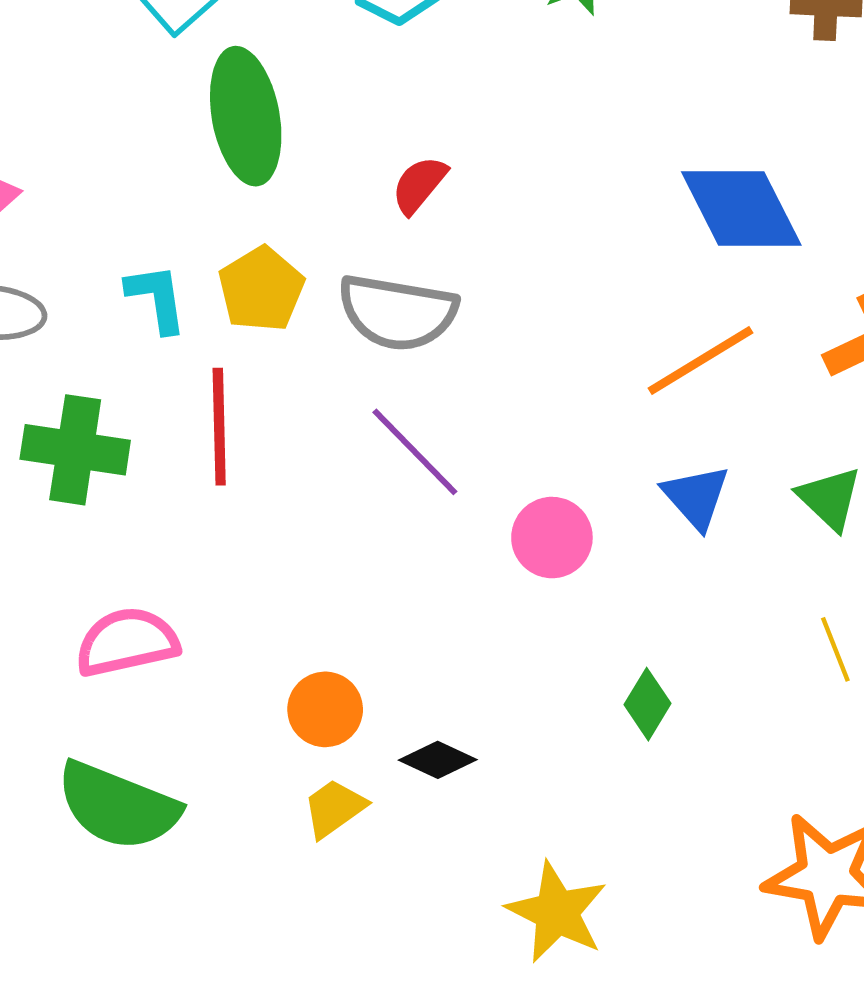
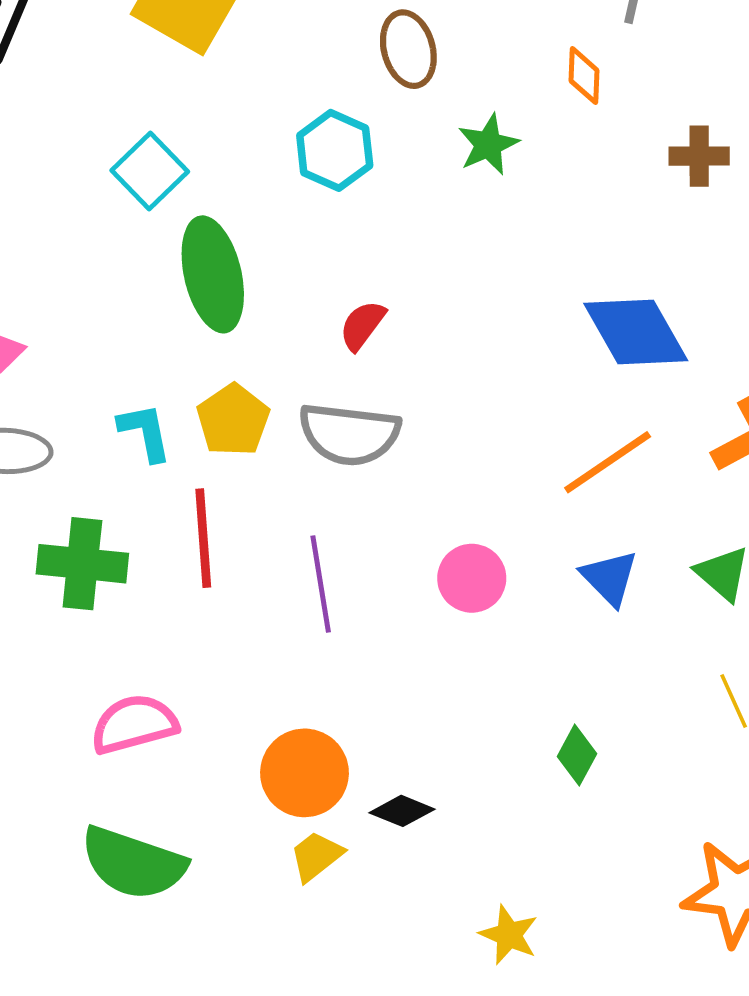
purple line: (415, 452) -> (321, 584), moved, turned 38
pink circle: (552, 538) -> (472, 578), moved
orange circle: (325, 709) -> (305, 773), size x1.4
yellow star: (557, 912) -> (509, 935), size x0.7

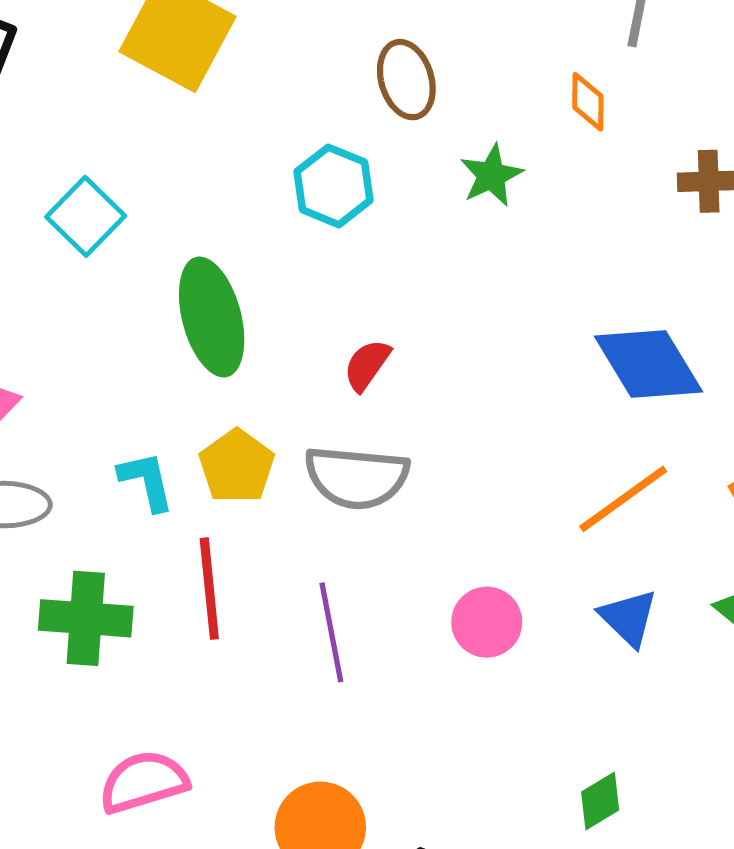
cyan square: (150, 171) -> (86, 216), moved
green diamond: (577, 755) -> (600, 801), turned 32

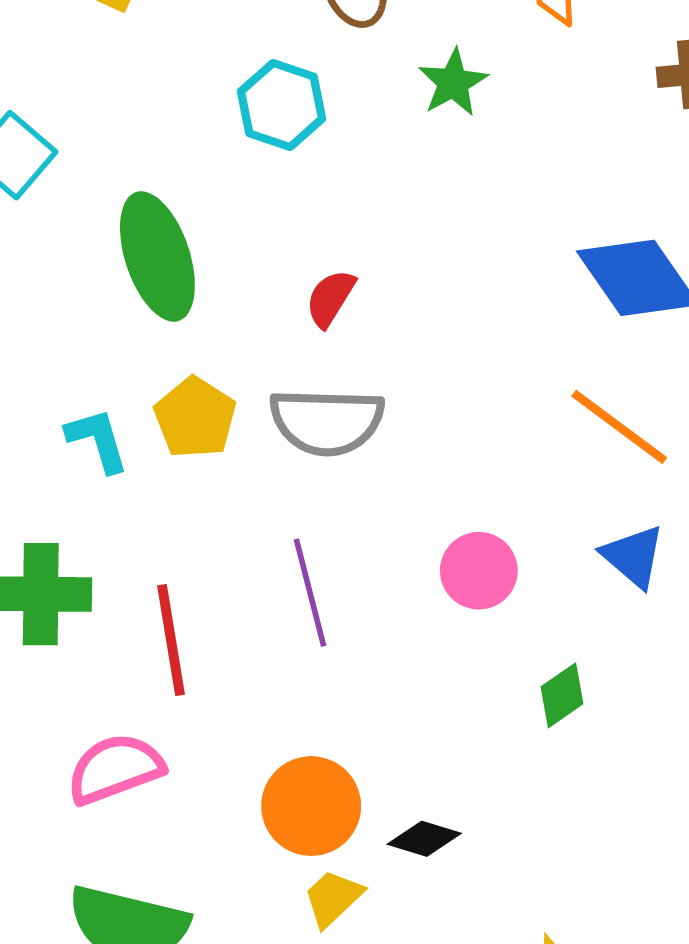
orange line: (623, 499) -> (619, 427), turned 76
red line: (209, 589) -> (171, 640), moved
green diamond: (600, 801) -> (562, 695), moved

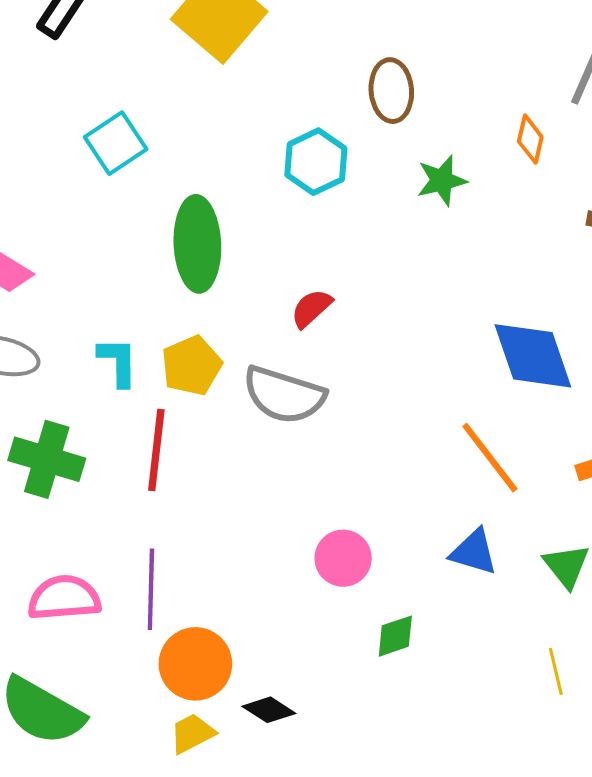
blue triangle: (633, 556) -> (474, 552), turned -40
pink circle: (479, 571) -> (343, 558), moved
purple line: (310, 593) -> (151, 589), moved
red line: (171, 640) -> (156, 450), moved

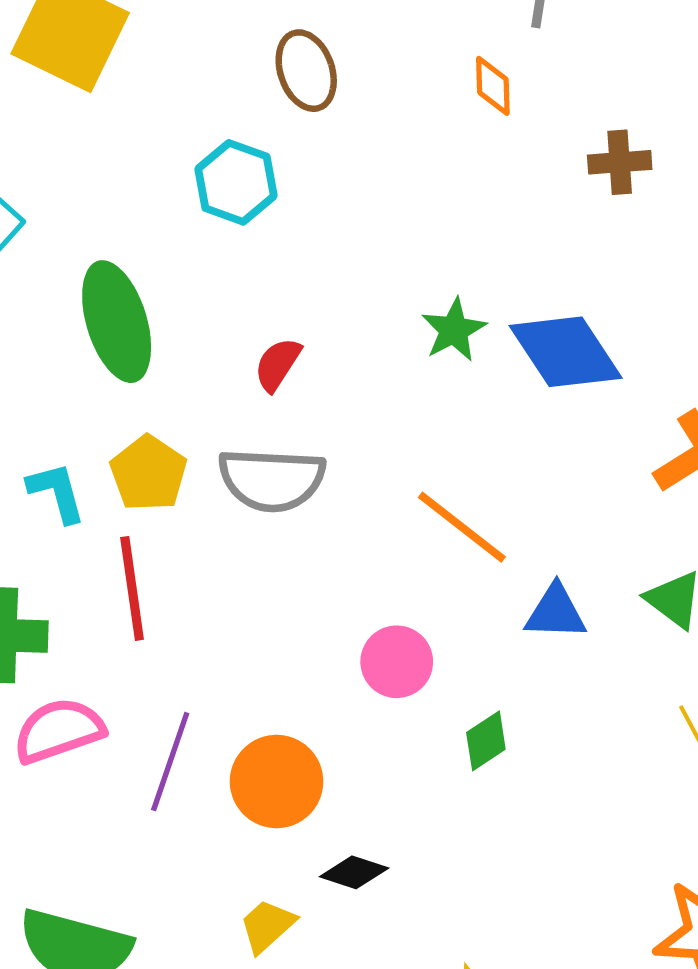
green star: (442, 180) -> (454, 330), moved
orange line: (490, 458) -> (462, 527), moved
purple line: (151, 589) -> (170, 762), turned 32
pink semicircle: (64, 598) -> (59, 730), moved
orange circle: (195, 664) -> (277, 782), moved

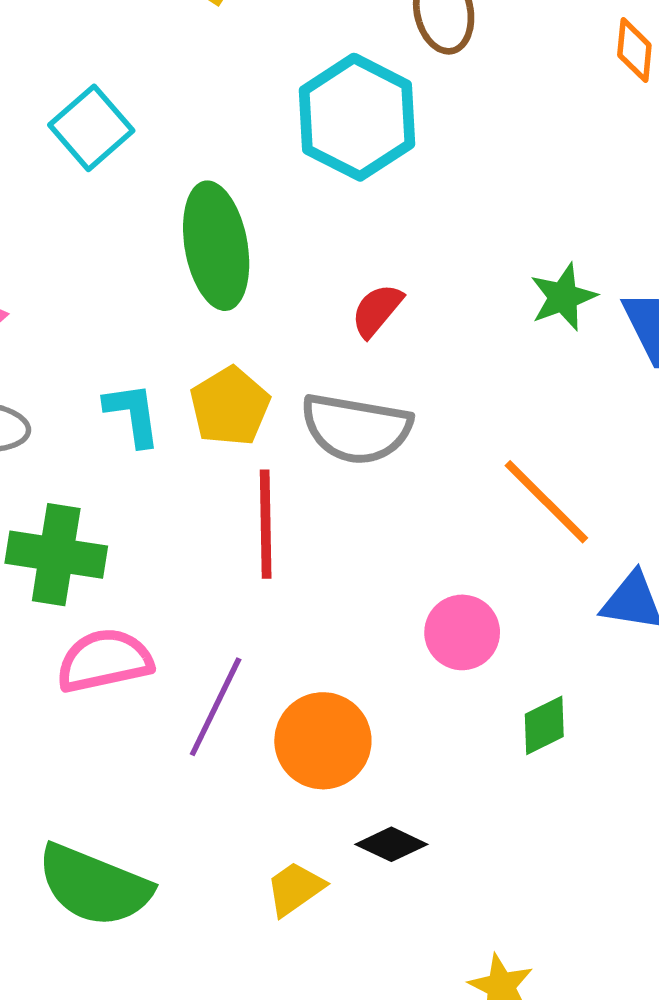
cyan hexagon: (236, 182) -> (357, 117), size x1.4
red line: (132, 588) -> (266, 524), moved

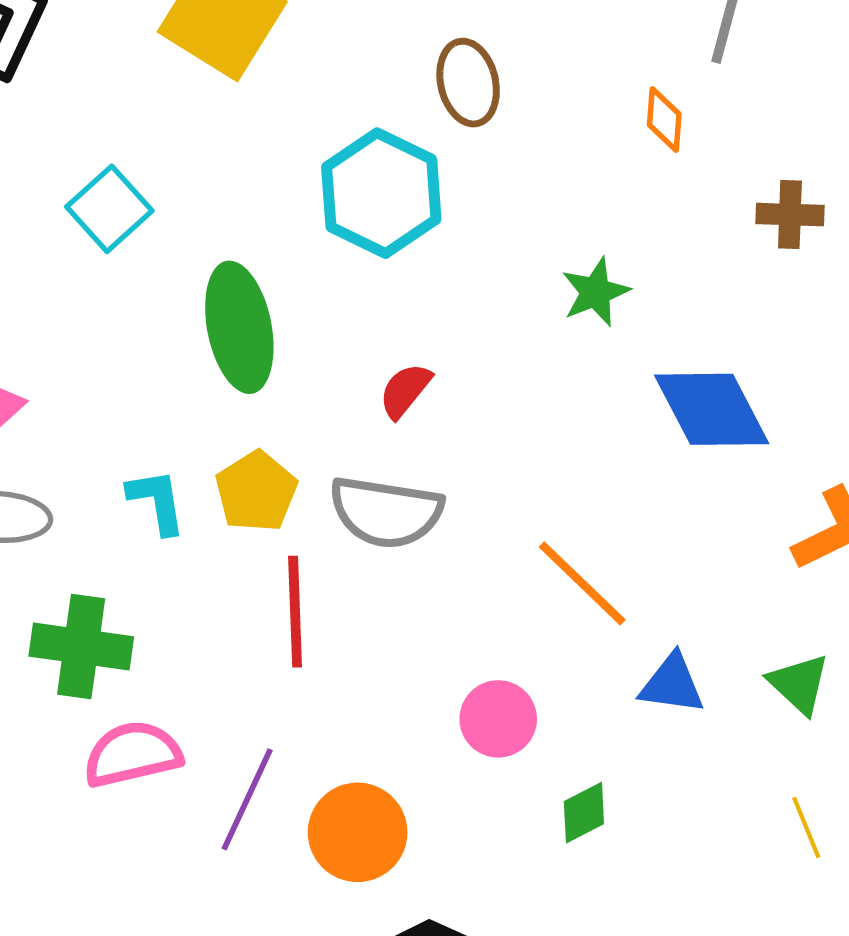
green star: (563, 297) -> (595, 292), moved

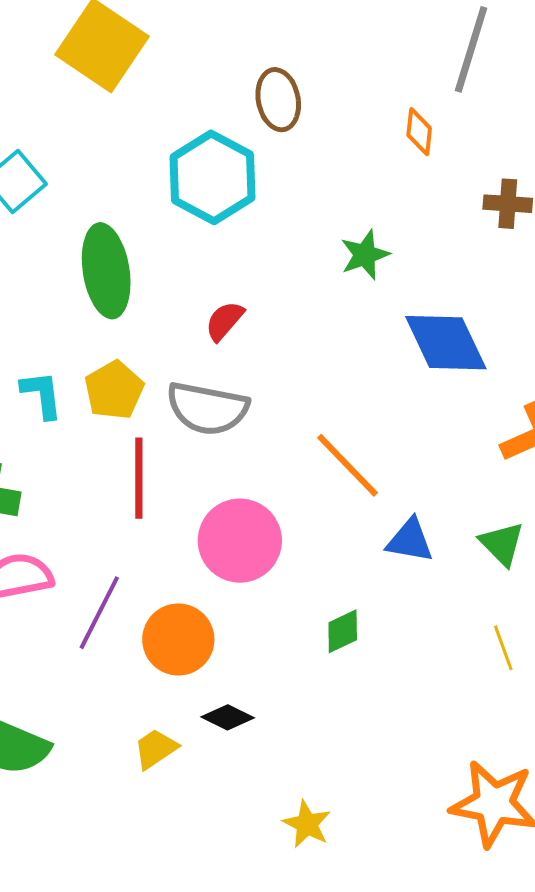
pink circle: (498, 719) -> (240, 541), moved, size x1.5

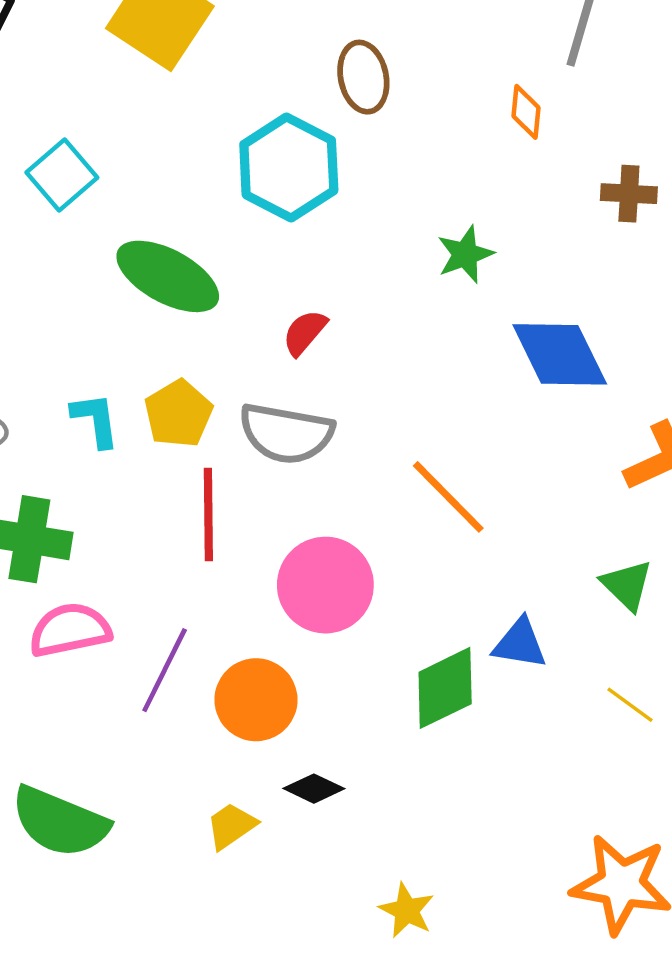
green ellipse: (106, 271) -> (168, 276), turned -52
blue triangle: (410, 541) -> (520, 644), moved
green diamond: (343, 631) -> (445, 688), size x1.6
yellow line: (503, 648) -> (630, 705), turned -33

